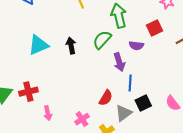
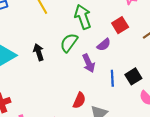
purple semicircle: (136, 46) -> (104, 45), turned -40
blue line: (130, 83) -> (112, 78), moved
black square: (143, 103) -> (133, 76), moved

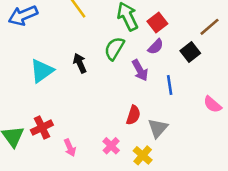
red square: (120, 25) -> (157, 23), moved
black square: (133, 76) -> (190, 52), moved

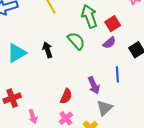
green semicircle: (114, 48) -> (76, 41), turned 102
purple arrow: (140, 70) -> (94, 85), moved
red semicircle: (133, 115) -> (66, 96), moved

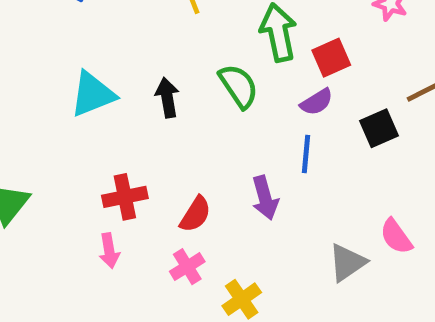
blue line: (117, 74) -> (306, 154), moved
red cross: (12, 98) -> (125, 197), moved
gray triangle: (105, 108) -> (347, 263), moved

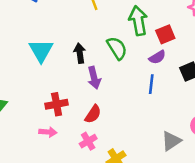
cyan triangle: (93, 94) -> (41, 51), turned -40
purple arrow: (265, 198) -> (94, 78), moved
pink arrow: (109, 251) -> (48, 132), turned -77

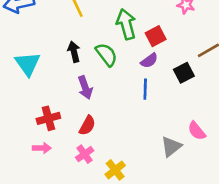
black arrow: (80, 53) -> (74, 52), moved

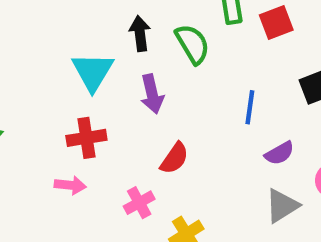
purple semicircle: (149, 61) -> (279, 153), moved
cyan triangle: (28, 64) -> (93, 72), moved
red semicircle: (87, 125) -> (174, 158), moved

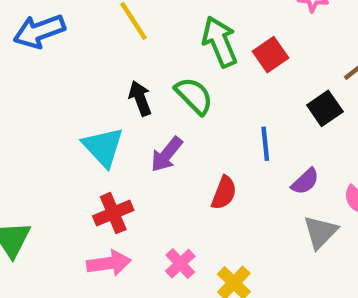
purple arrow: (152, 94) -> (167, 154), turned 66
red semicircle: (174, 158) -> (224, 193), moved
pink arrow: (70, 185) -> (109, 263), size x1.4

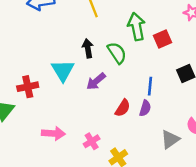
purple semicircle: (305, 181) -> (145, 108), moved, turned -42
red cross: (113, 213) -> (28, 87), moved

